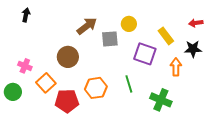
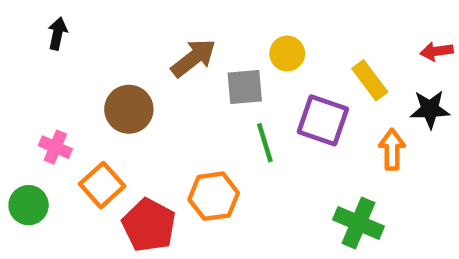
brown circle: (68, 57) -> (129, 109), moved
green line: (129, 84) -> (265, 143), moved
red pentagon: (67, 101) -> (149, 225), turned 30

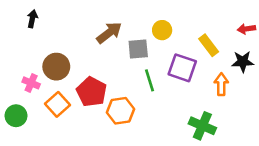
brown circle: (129, 109) -> (56, 67), moved
red pentagon: (149, 225) -> (92, 92), moved

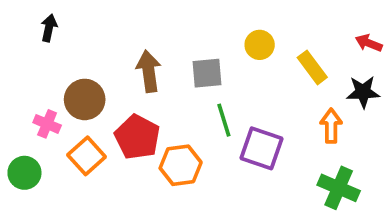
red arrow: (246, 29) -> (369, 43), turned 30
yellow circle: (162, 30) -> (260, 45), moved
brown arrow: (109, 33) -> (149, 71), moved, turned -60
purple square: (182, 68) -> (261, 148), moved
green cross: (202, 126) -> (339, 188), moved

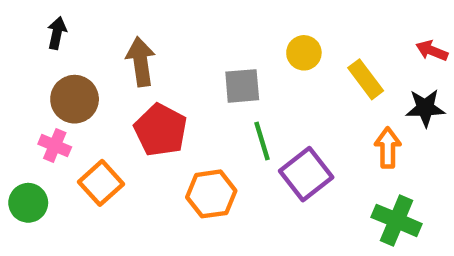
brown arrow: (149, 71) -> (141, 62), moved
brown circle: (85, 99) -> (75, 99), moved
red pentagon: (137, 137) -> (161, 130), moved
purple square: (261, 148) -> (306, 174), turned 33

